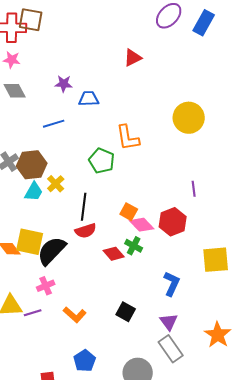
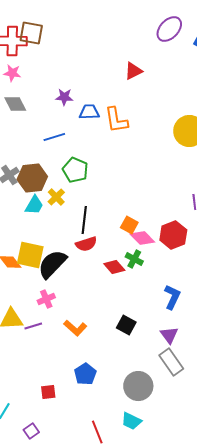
orange L-shape: (128, 138) -> (116, 120), moved
green pentagon: (102, 161) -> (75, 170), moved

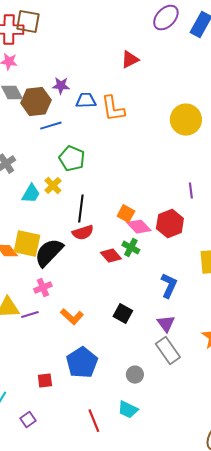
brown hexagon: (32, 178) -> (36, 102), moved
blue pentagon: (85, 374) -> (82, 363), size x1.4
gray circle: (138, 386) -> (135, 375), size x0.6

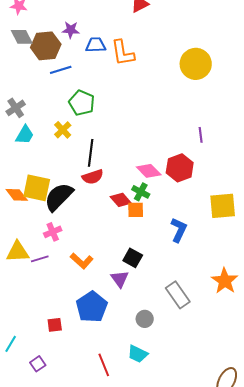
cyan trapezoid: (31, 194) -> (25, 135), moved
orange square: (126, 214) -> (136, 210), moved, turned -30
purple triangle: (166, 324) -> (120, 279), moved

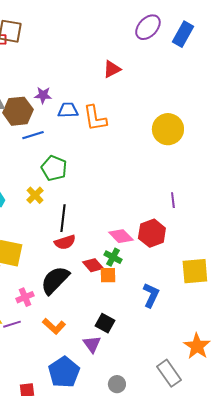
black semicircle: (59, 197) -> (55, 280), moved
gray rectangle: (178, 295) -> (169, 373), moved

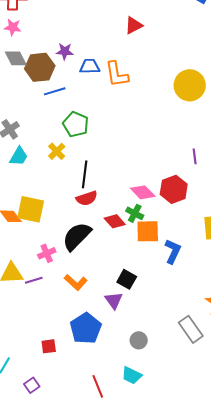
orange square: (108, 275) -> (148, 231), moved, size x1.4

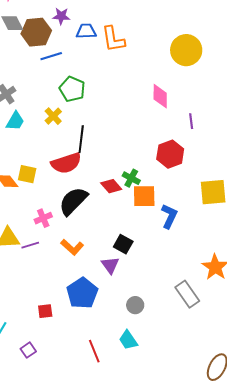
pink diamond: (143, 192) -> (160, 96), moved, turned 45
red semicircle: (87, 198) -> (66, 163), moved, size x1.4
yellow square: (31, 209) -> (27, 174), size x0.7
cyan trapezoid: (132, 375) -> (128, 340), turned 30

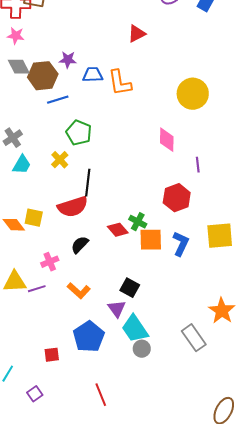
black semicircle: (73, 201) -> (80, 245), size x0.6
blue L-shape: (169, 216) -> (181, 244), moved
cyan trapezoid: (128, 340) -> (135, 329), moved, size x1.4

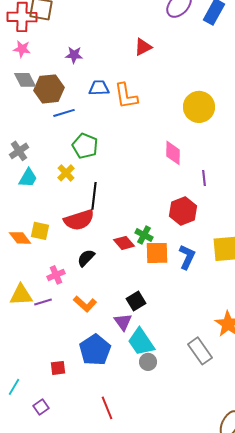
purple star: (68, 60) -> (74, 55), moved
black square: (130, 288) -> (136, 301), turned 30

